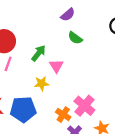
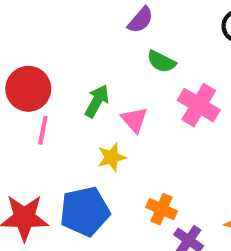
pink cross: (84, 106) -> (199, 105), moved

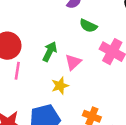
pink triangle: (134, 120) -> (73, 62), turned 30

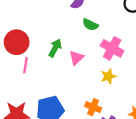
yellow star: (60, 86) -> (108, 76), moved

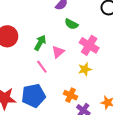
pink line: (25, 65) -> (42, 67), moved, turned -48

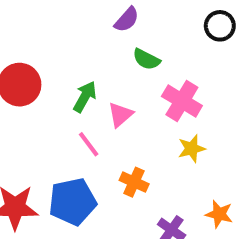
yellow star: (85, 69) -> (192, 149), moved
orange cross: (71, 95) -> (134, 182), moved

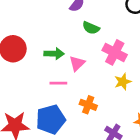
green arrow: (85, 97) -> (54, 54), turned 66
pink line: (89, 144) -> (58, 83), turned -49

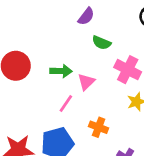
pink line: (58, 83) -> (66, 103), turned -56

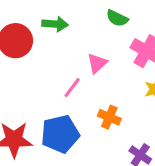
green arrow: (61, 71) -> (55, 24), moved

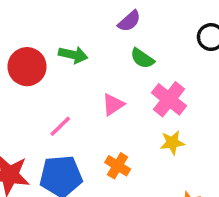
pink line: (72, 88) -> (60, 126), moved

